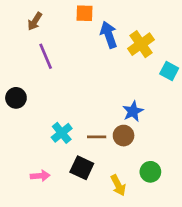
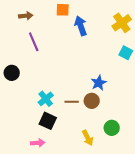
brown arrow: (35, 21) -> (26, 16), turned -128
yellow cross: (141, 44) -> (122, 23), moved
black square: (82, 168) -> (48, 121), moved
pink arrow: (40, 176) -> (38, 143), moved

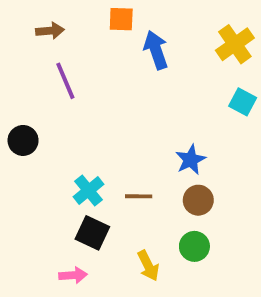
brown circle: (92, 101) -> (198, 200), moved
green circle: (112, 128) -> (194, 246), moved
yellow arrow: (88, 138) -> (148, 266), moved

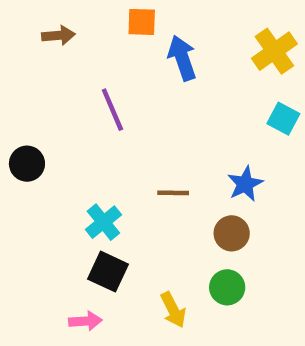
purple line: (65, 81) -> (112, 110), moved
blue star: (191, 160) -> (245, 184), moved
brown line: (139, 196) -> (173, 193), moved

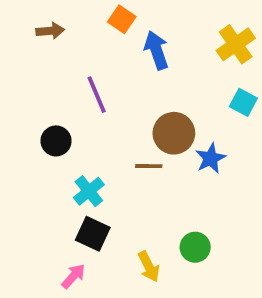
orange square: (142, 22) -> (122, 19), turned 32
black circle: (27, 164) -> (56, 141), moved
brown circle: (232, 233) -> (174, 133), moved, size x1.4
pink arrow: (85, 321) -> (73, 276), turned -44

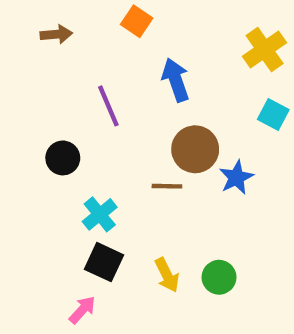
blue arrow: (156, 50) -> (176, 80), moved
yellow arrow: (149, 267) -> (167, 275), moved

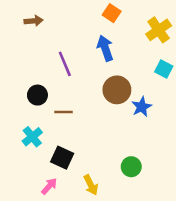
orange square: (137, 21) -> (112, 13), moved
brown line: (167, 186) -> (64, 112), moved
cyan cross: (100, 214) -> (32, 137), moved
yellow arrow: (167, 275) -> (91, 185), moved

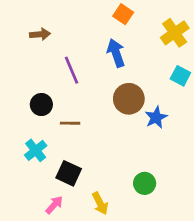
brown arrow: (34, 21) -> (40, 34), moved

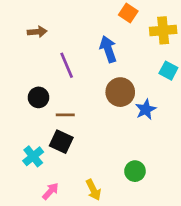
orange square: (123, 14) -> (128, 13), moved
yellow cross: (175, 33) -> (163, 30), turned 30
cyan cross: (36, 150) -> (33, 156), moved
black square: (69, 173) -> (61, 142), moved

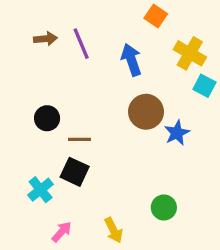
yellow cross: (163, 30) -> (190, 53), moved, turned 35
purple line: (67, 65) -> (81, 44), moved

